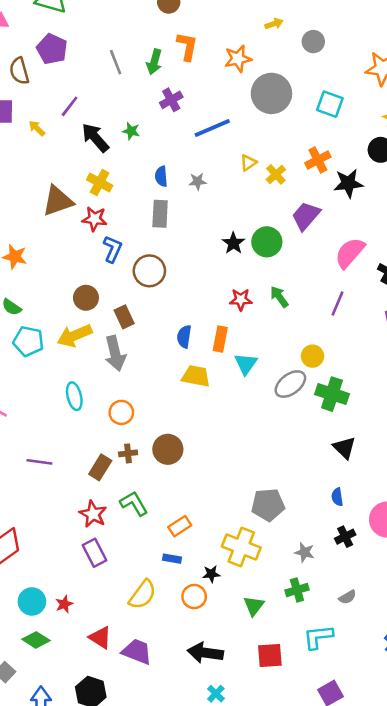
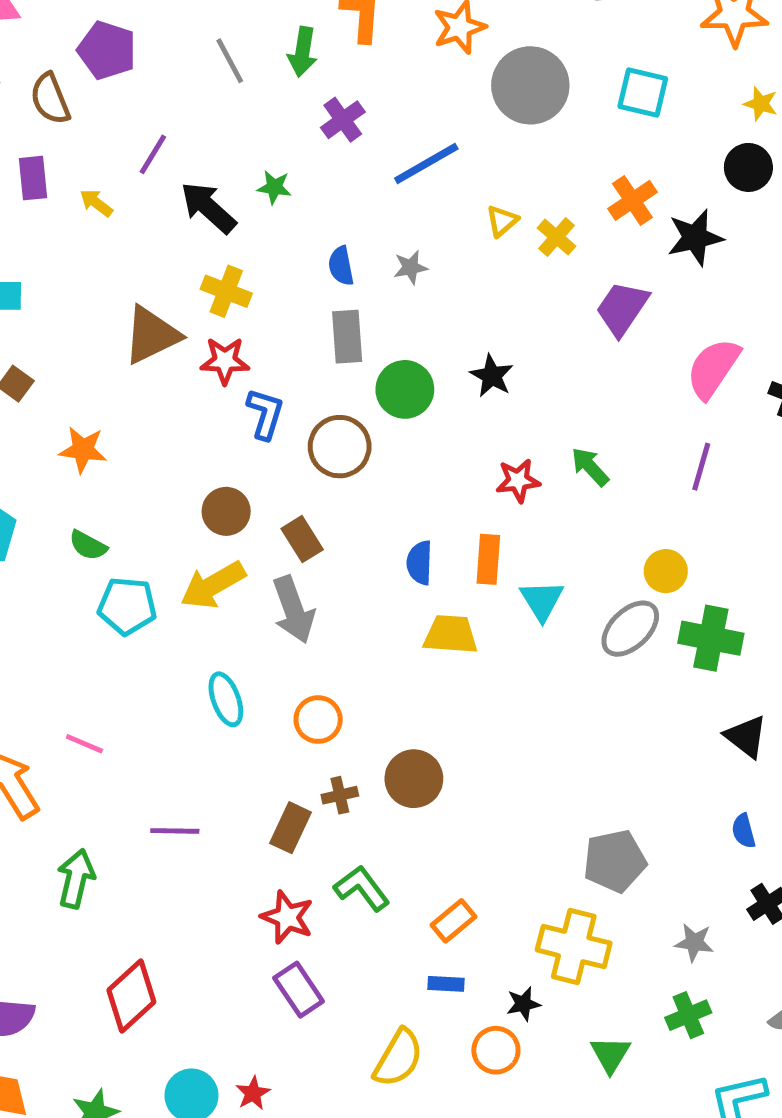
green circle: (267, 242) -> (405, 389), moved

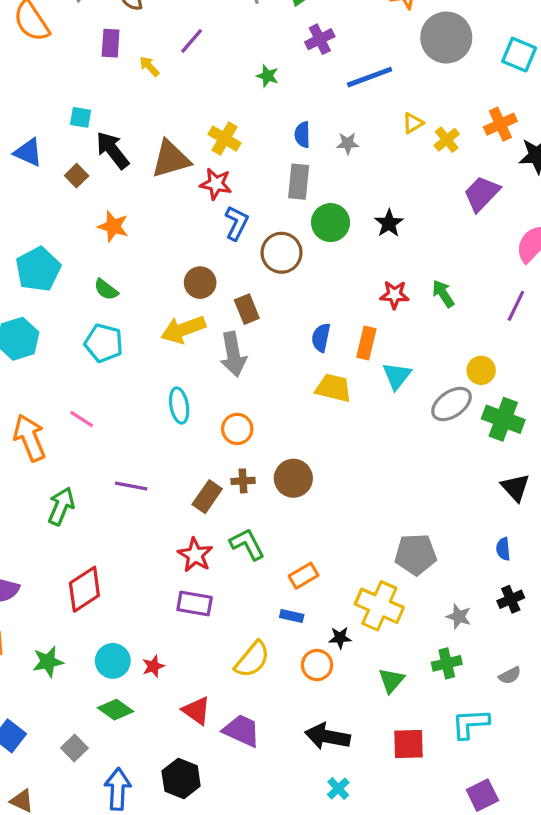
black arrow: (208, 208) -> (113, 150), moved
cyan pentagon: (127, 606) -> (104, 343), moved
purple rectangle: (299, 990) -> (195, 604), turned -56

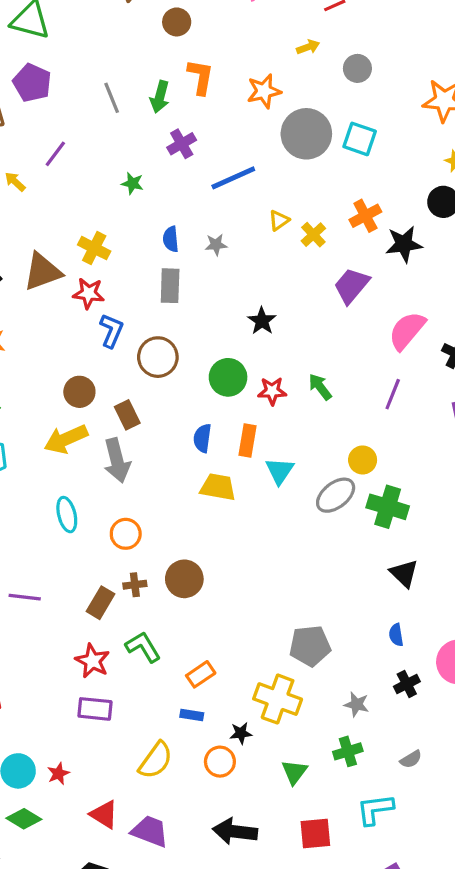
cyan square: (519, 55) -> (360, 139), moved
green circle: (331, 223) -> (228, 377), moved

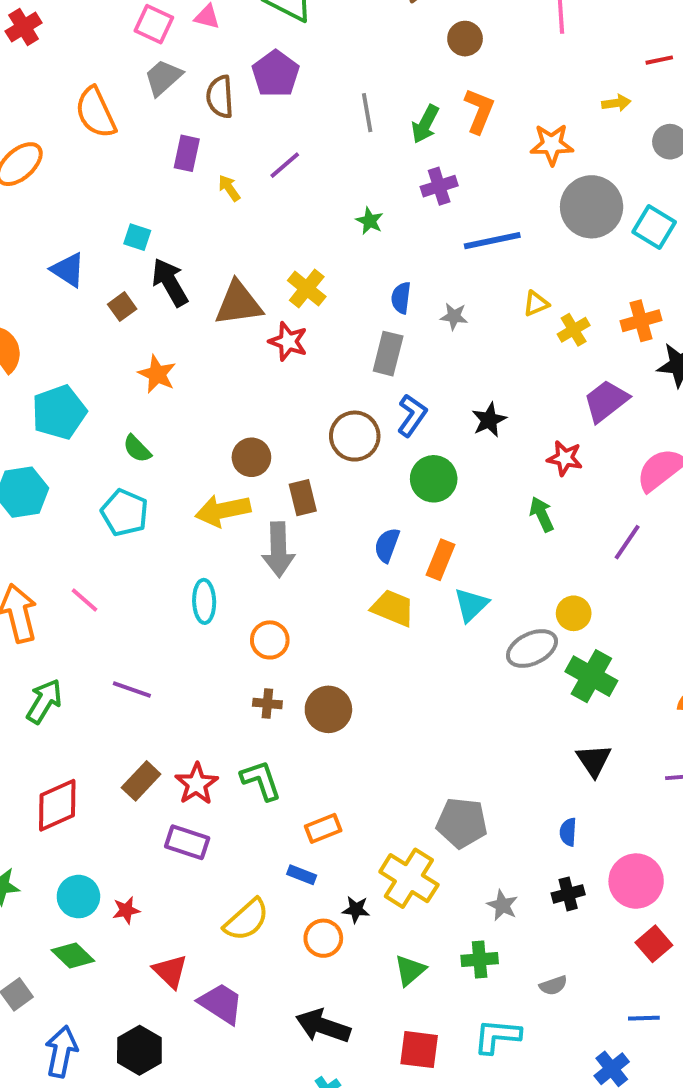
blue L-shape: (111, 331) -> (412, 415), moved
red star: (272, 391) -> (565, 458), moved
brown rectangle: (101, 603) -> (141, 781), moved

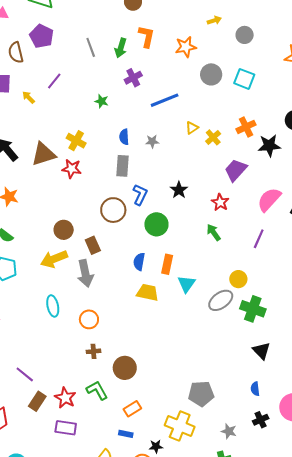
gray circle: (592, 207) -> (211, 74), size x0.7
red star: (565, 458) -> (220, 202), turned 30
purple line: (132, 690) -> (25, 374), moved, turned 30
brown circle: (328, 709) -> (125, 368), moved

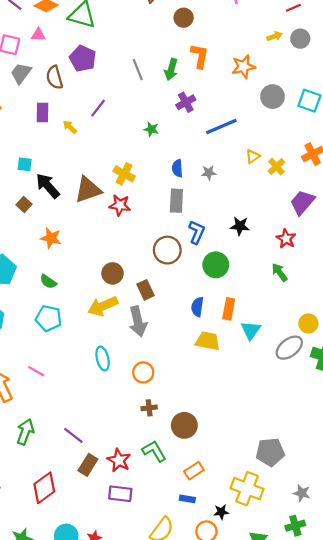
gray circle: (245, 35) -> (300, 39), moved
black star: (179, 190) -> (240, 226), turned -30

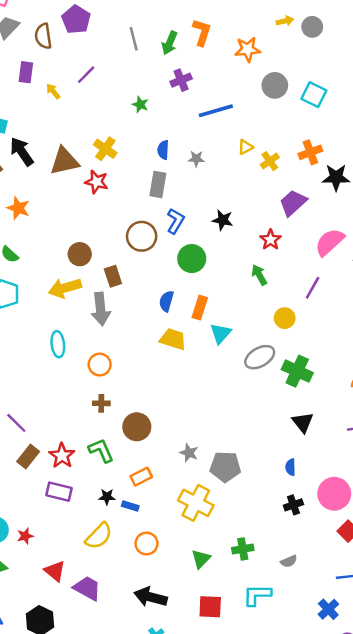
yellow circle: (308, 323) -> (285, 318), moved
gray star: (302, 493) -> (189, 453), moved
black star: (221, 512) -> (107, 497), moved

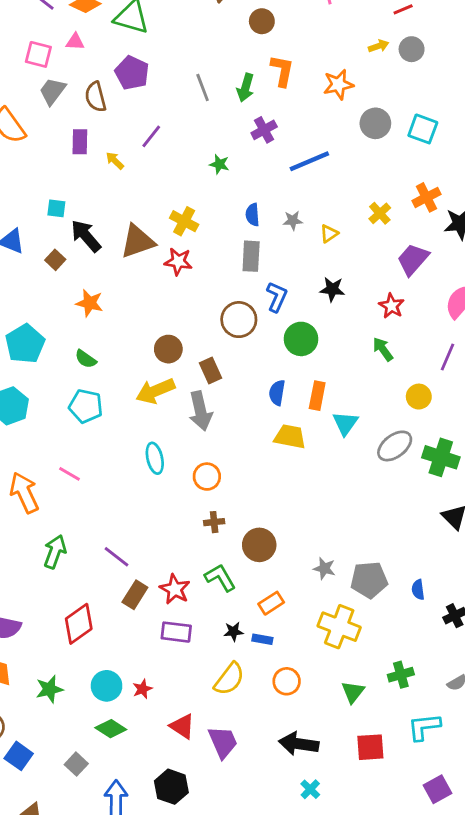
yellow triangle: (246, 147) -> (329, 234), moved
blue semicircle: (291, 467) -> (418, 590), moved
purple trapezoid: (87, 588) -> (223, 742), turned 44

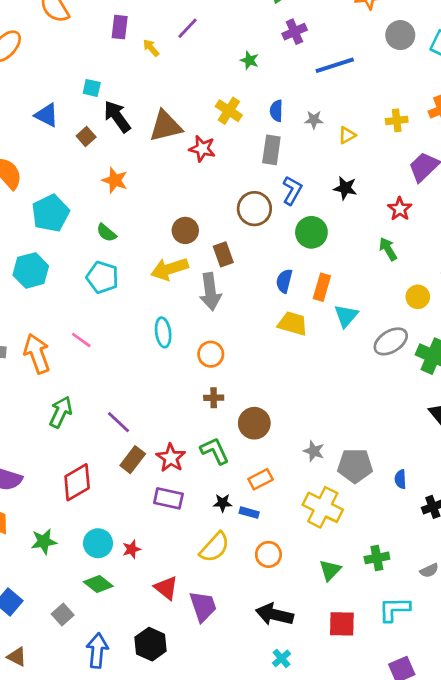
yellow cross: (380, 213) -> (397, 120), turned 30
yellow cross: (184, 221) -> (229, 111), moved

